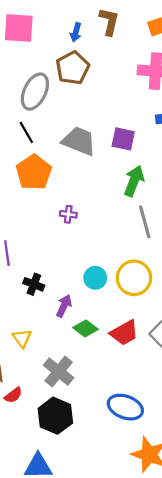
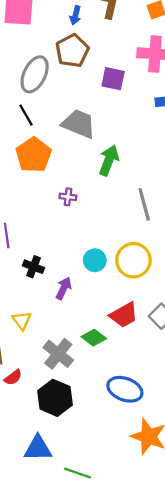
purple square: (123, 139) -> (113, 79), moved
green arrow: (134, 181) -> (109, 160), moved
green diamond: (86, 328) -> (94, 338), moved

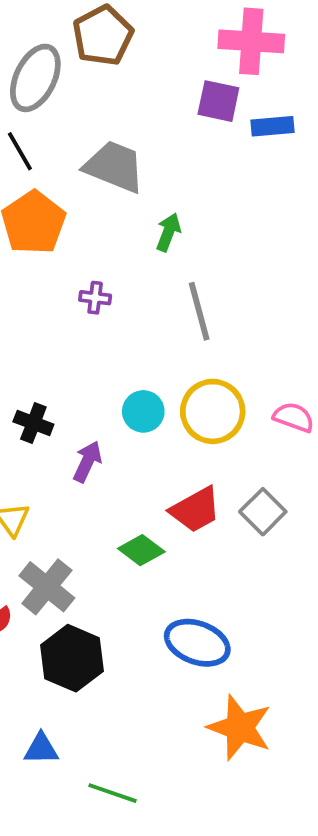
purple square: (113, 79) -> (218, 101), moved
green arrow: (109, 160) -> (168, 232), size x0.7
gray line: (144, 204) -> (199, 311), moved
gray cross: (58, 354) -> (47, 587), moved
blue triangle: (38, 448) -> (41, 749), size x0.7

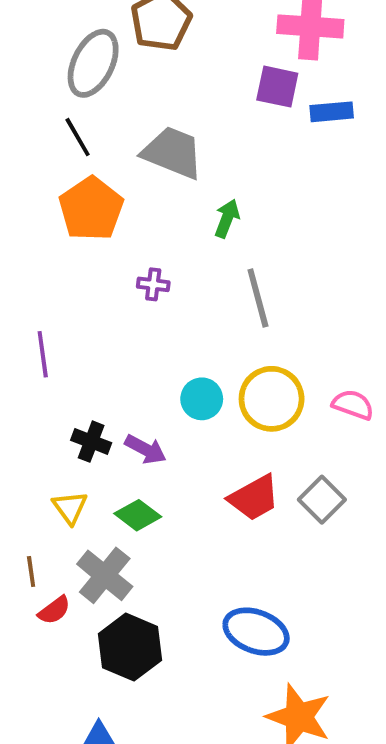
black cross: (33, 423) -> (91, 442), moved
purple arrow: (87, 462) -> (145, 449), turned 93
green diamond: (141, 550) -> (138, 515), moved

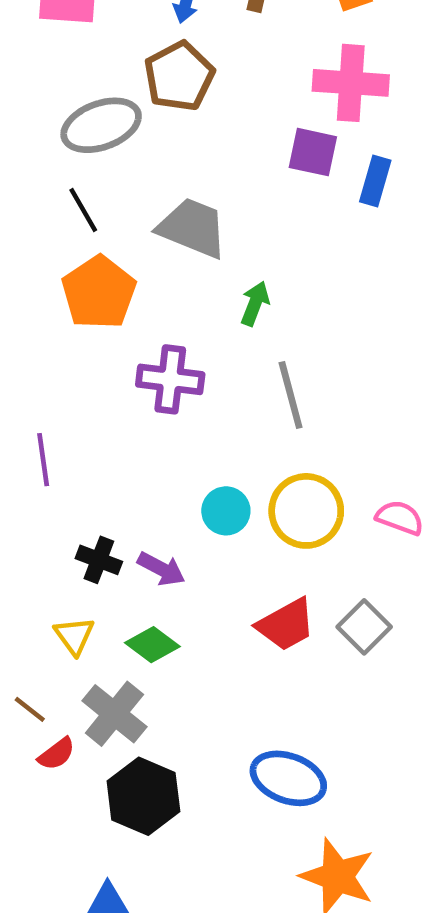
gray ellipse: (93, 63) -> (101, 125), turned 44
blue rectangle: (332, 112) -> (375, 181), turned -69
purple cross: (153, 284) -> (170, 379), size x1.8
brown line: (31, 571) -> (30, 709), turned -44

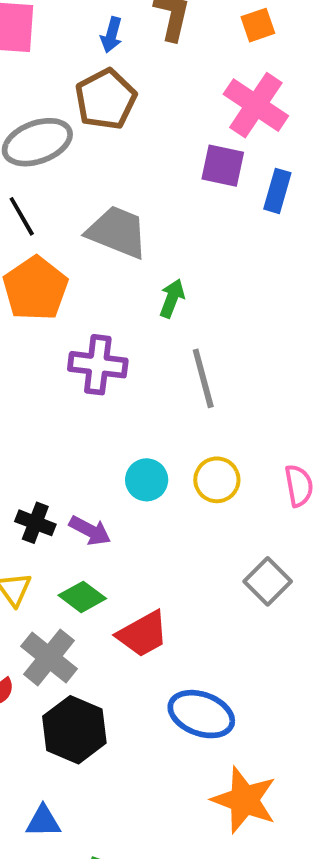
pink cross: (351, 83) -> (256, 105), turned 30
yellow circle: (306, 511) -> (217, 480), size x0.7
pink semicircle: (400, 518) -> (299, 486), turned 60
red trapezoid: (286, 625) -> (143, 634), moved

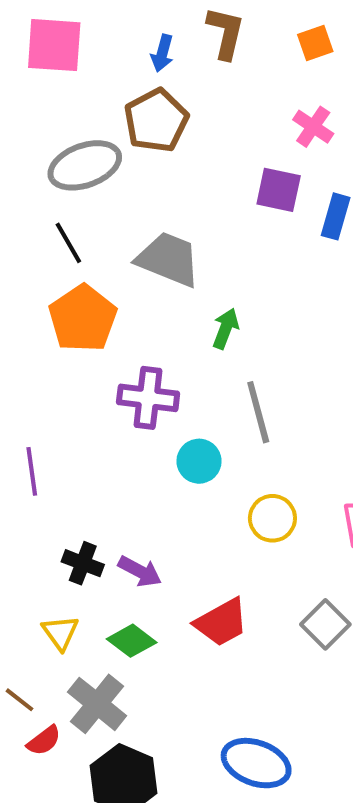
pink cross: (256, 105) -> (313, 127), size x0.6
cyan circle: (147, 480) -> (199, 461), moved
red trapezoid: (143, 634) -> (221, 622), moved

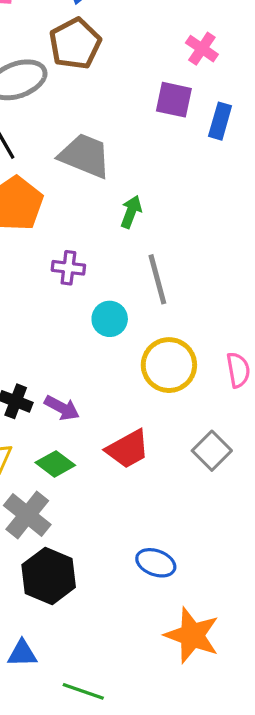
purple cross: (148, 398) -> (68, 268), size x0.7
yellow circle: (272, 518) -> (169, 365), size x1.4
blue ellipse: (256, 763) -> (156, 563), size x0.7

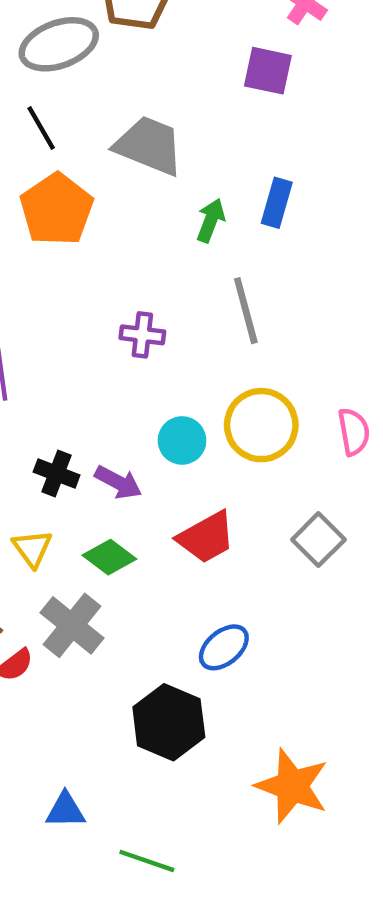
blue rectangle: (220, 121) -> (277, 203), moved
purple cross: (68, 268) -> (142, 335), moved
cyan circle: (110, 319) -> (182, 440), moved
blue ellipse: (156, 563) -> (224, 647), moved, turned -60
black hexagon: (49, 576) -> (169, 722), moved

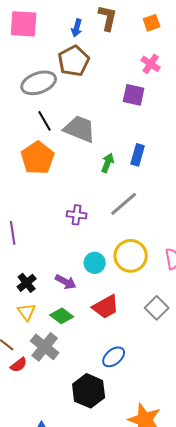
black line: (41, 128) -> (45, 121), moved
gray line: (246, 311) -> (124, 204), turned 64
black cross: (57, 474) -> (27, 283), moved, turned 30

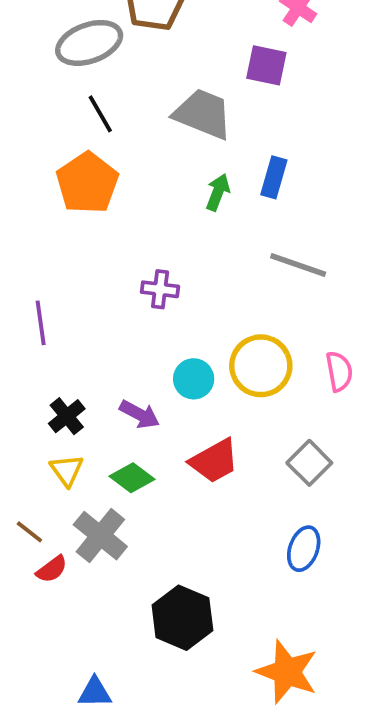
gray trapezoid: (80, 129) -> (203, 114), moved
gray line: (124, 204) -> (298, 265), moved, turned 60
blue ellipse: (114, 357) -> (304, 549), moved, turned -30

